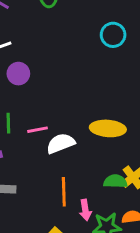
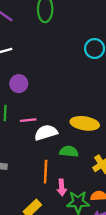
purple circle: (18, 74) -> (19, 84), moved
green semicircle: (115, 181) -> (69, 151), moved

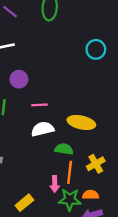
pink line: (28, 120) -> (39, 105), moved
orange line: (46, 172) -> (70, 172), moved

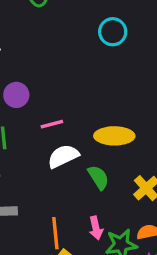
green semicircle: (64, 149) -> (98, 177), turned 60
orange line: (70, 172) -> (55, 233), moved

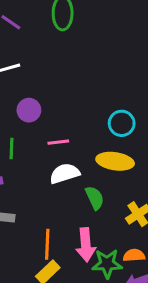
cyan circle: (113, 32) -> (122, 123), moved
pink arrow: (96, 228) -> (86, 245), size x1.5

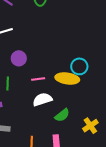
yellow ellipse: (115, 161) -> (67, 79), moved
green semicircle: (95, 198) -> (62, 115), turned 77

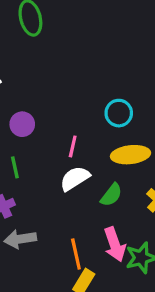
pink line: (38, 79) -> (73, 146), moved, turned -56
yellow ellipse: (67, 79) -> (130, 155), moved

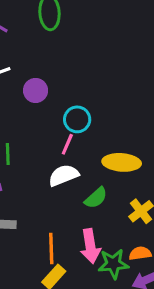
cyan circle: (119, 113) -> (77, 119), moved
purple circle: (22, 124) -> (36, 90), moved

